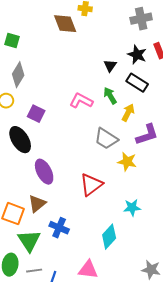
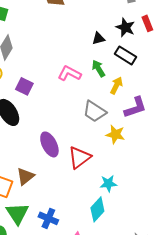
black triangle: (110, 66) -> (98, 38), turned 40
purple ellipse: (44, 172) -> (49, 144), moved
cyan star: (132, 208) -> (108, 183), moved
blue cross: (59, 228) -> (48, 218), moved

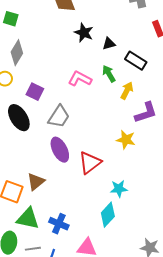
black star: (125, 27) -> (84, 33), moved
gray trapezoid: (94, 111) -> (59, 117), moved, turned -90
green triangle: (17, 213) -> (28, 219), turned -45

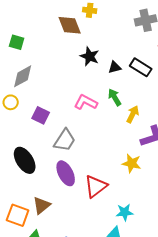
gray diamond: (17, 53) -> (23, 76), turned 30
black rectangle: (136, 61) -> (141, 67), moved
black ellipse: (19, 118) -> (25, 160), moved

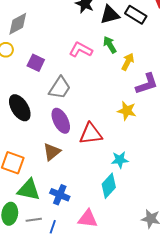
black triangle: (115, 67) -> (110, 15), size x1.5
red triangle: (96, 186) -> (91, 134), turned 30
brown triangle: (42, 205) -> (52, 152), moved

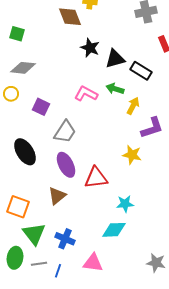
black rectangle: (136, 15) -> (141, 71), moved
gray diamond: (18, 24) -> (23, 68), turned 35
green arrow: (110, 45) -> (115, 89), turned -42
cyan diamond: (109, 186) -> (114, 230), turned 45
green triangle: (29, 190) -> (34, 234), turned 40

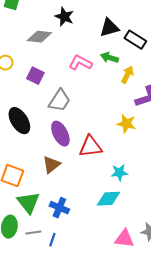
black star: (90, 48) -> (64, 17), moved
gray diamond: (23, 68) -> (39, 37), moved
pink triangle: (93, 263) -> (124, 239), moved

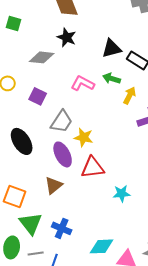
yellow star: (126, 124) -> (84, 137), moved
cyan diamond: (108, 199) -> (102, 246), moved

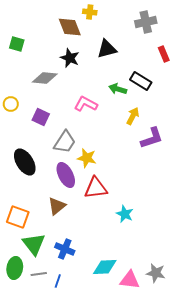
black triangle: (112, 48) -> (107, 49), moved
green arrow: (112, 78) -> (118, 89), moved
cyan star: (122, 193) -> (125, 214), turned 30

